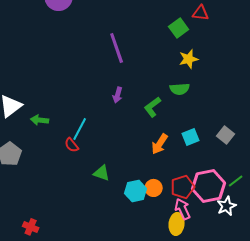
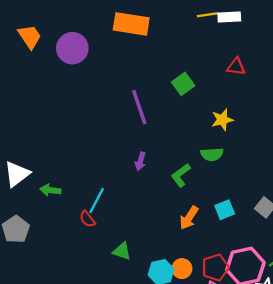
green square: (179, 28) -> (183, 84), moved

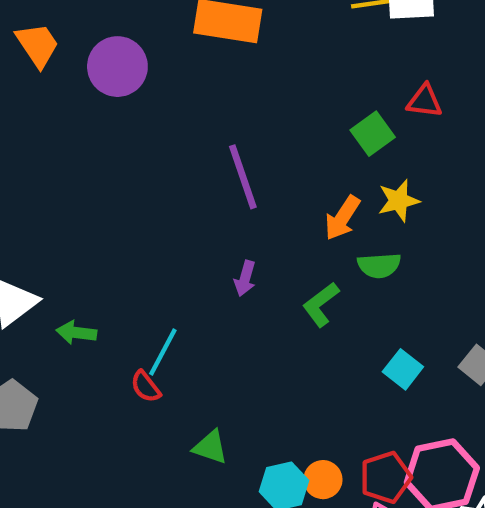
green square: (183, 84) -> (373, 134), moved
cyan square: (225, 210) -> (403, 369), turned -30
orange arrow: (189, 218) -> (342, 218), moved

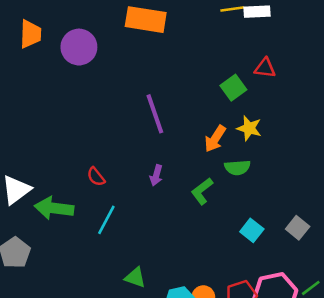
orange trapezoid: (37, 45) -> (30, 34), turned 36
yellow star: (399, 201) -> (249, 128), turned 30
green arrow: (76, 333) -> (54, 208), size x1.6
red semicircle: (146, 387) -> (96, 177), moved

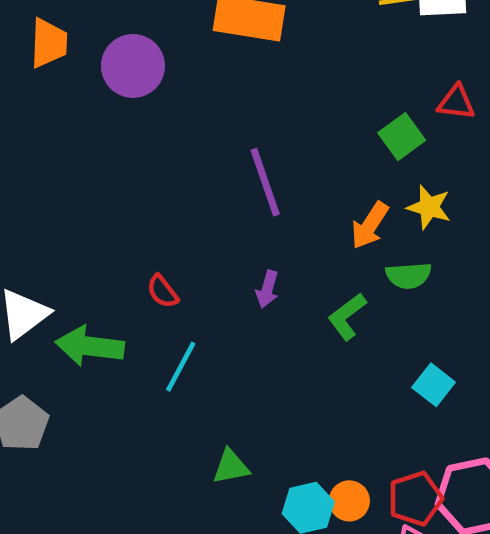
green triangle: (135, 278) -> (231, 467), turned -30

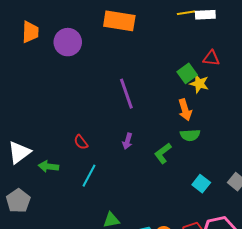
yellow star: (429, 207) -> (199, 84), moved
orange arrow: (370, 225) -> (185, 110), moved, turned -50
green arrow: (90, 346) -> (49, 166), size x0.7

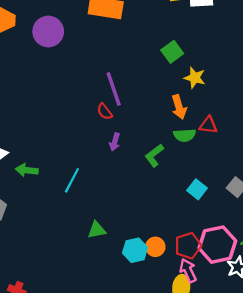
red triangle: (211, 58) -> (208, 125), moved
green square: (187, 73) -> (172, 52), moved
red semicircle: (81, 142) -> (105, 112), moved

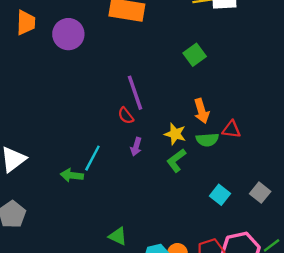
yellow star: (195, 78) -> (175, 134), moved
green arrow: (27, 170) -> (72, 175), moved
cyan line: (72, 180) -> (92, 158), moved
green triangle: (97, 230) -> (118, 236), turned 36

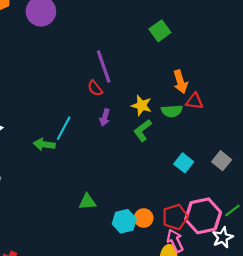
orange arrow: (202, 111) -> (180, 82), moved
green triangle: (118, 236) -> (87, 202), turned -30

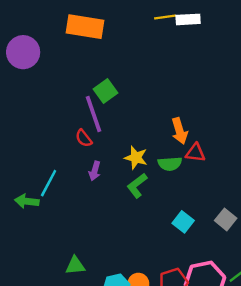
green square: (160, 31) -> (106, 91), moved

